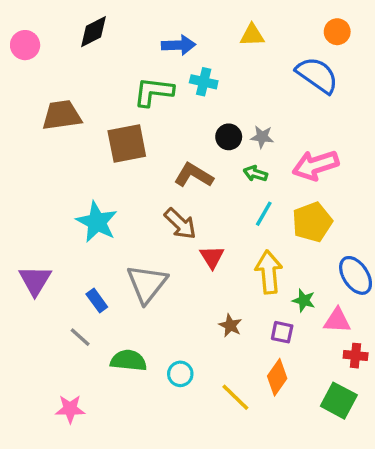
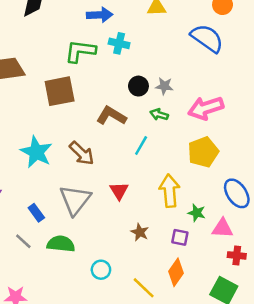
cyan line: (264, 214) -> (141, 146), moved
brown arrow: (180, 224) -> (82, 153), moved
red triangle: (212, 257) -> (119, 191), moved
green semicircle: (129, 361) -> (61, 244), moved

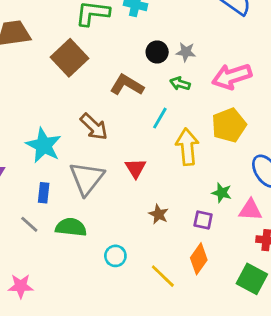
brown square: (60, 91) -> (69, 58), turned -32
cyan star: (36, 152) -> (44, 145), moved
yellow arrow: (169, 191) -> (187, 147), moved
blue rectangle: (36, 213) -> (44, 193), turned 42

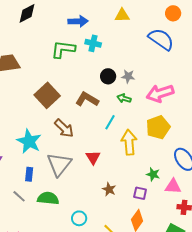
brown square: (69, 58) -> (47, 95), moved

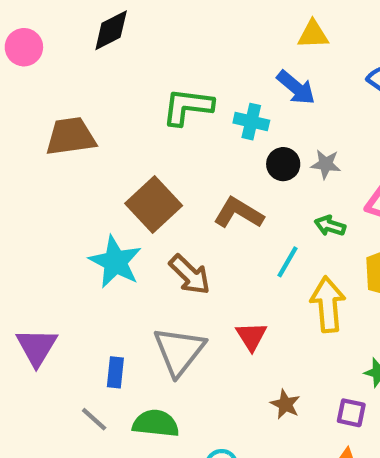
blue arrow: (78, 21) -> (296, 88), moved, turned 42
cyan cross: (93, 43) -> (251, 122), moved
green arrow: (124, 98) -> (330, 226), moved
cyan star: (29, 141) -> (115, 262), moved

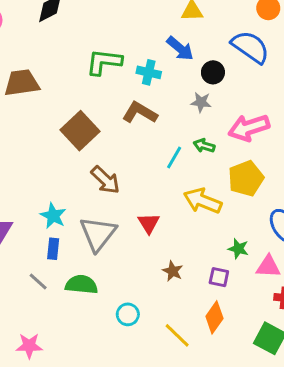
black circle: (283, 164) -> (213, 72), moved
brown L-shape: (239, 213) -> (140, 113), moved
cyan star: (115, 262) -> (53, 216), moved, size x0.7
cyan line: (287, 262) -> (174, 158), moved
yellow arrow: (328, 304) -> (203, 201), turned -63

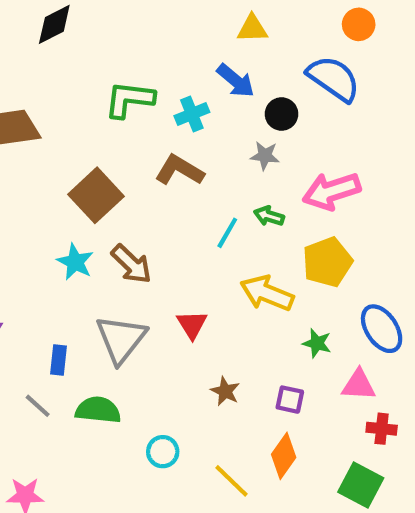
cyan cross: (149, 72) -> (192, 114), turned -35
cyan star: (53, 216) -> (75, 262), moved
green star: (238, 249) -> (317, 343), moved

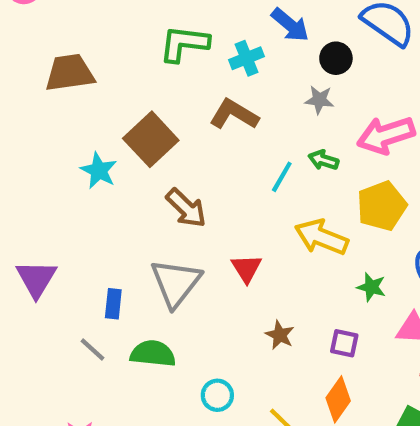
cyan star: (75, 262) -> (99, 171), moved

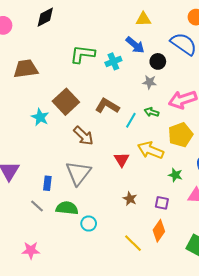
brown L-shape: (234, 114) -> (107, 106), moved
red triangle: (246, 268) -> (122, 160), moved
cyan circle: (217, 395) -> (89, 224), moved

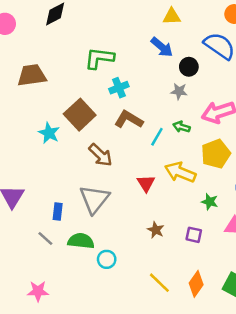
cyan cross: (113, 61) -> (119, 88), moved
orange diamond: (159, 231) -> (196, 284), moved

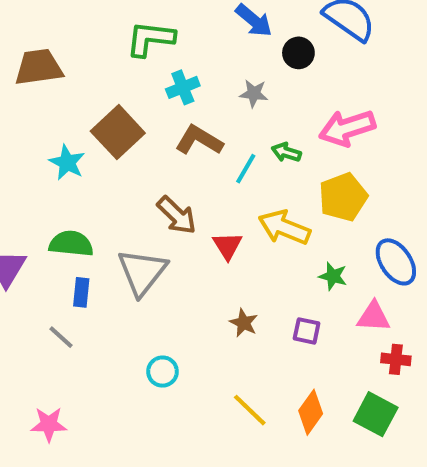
gray star: (179, 91) -> (254, 94), moved
brown arrow: (101, 155) -> (177, 215), moved
green semicircle: (81, 241) -> (71, 244), moved

